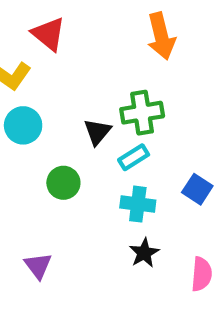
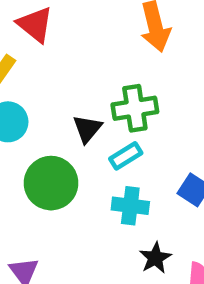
green circle: (63, 183) -> (51, 183), size x1.5
black star: (144, 253) -> (155, 258), moved

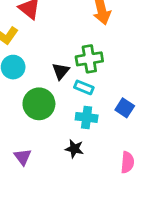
cyan rectangle: (126, 156) -> (84, 87), turned 54
black star: (155, 258) -> (74, 149), moved, turned -30

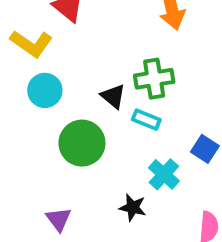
black triangle: (61, 71) -> (113, 96), turned -30
cyan cross: (87, 117) -> (164, 174), moved, turned 35

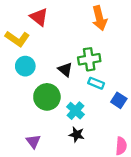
cyan rectangle: (146, 120) -> (96, 83), moved
cyan cross: (164, 174) -> (75, 111), moved

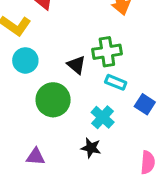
cyan cross: (75, 111) -> (103, 117), moved
purple triangle: (33, 141) -> (36, 157), turned -49

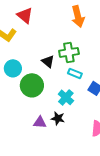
cyan circle: (25, 60) -> (13, 68), moved
purple triangle: (36, 157) -> (40, 122), moved

